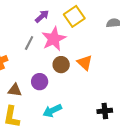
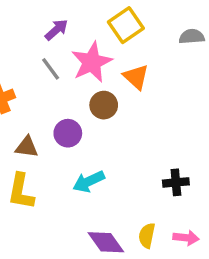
purple arrow: (42, 16) -> (56, 30), moved
gray line: (29, 43) -> (51, 69), turned -64
orange triangle: (85, 63) -> (136, 77), moved

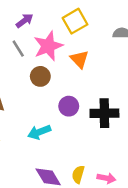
brown circle: (104, 105) -> (40, 76), moved
purple circle: (68, 133) -> (69, 106), moved
black cross: (176, 182) -> (104, 113), moved, size x1.5

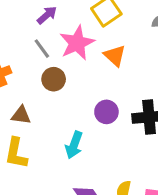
brown circle: (40, 76) -> (54, 79), moved
cyan arrow: (39, 132) -> (74, 145), turned -45

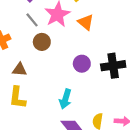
cyan arrow: (74, 145) -> (65, 99), moved

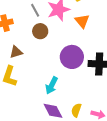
purple circle: (82, 64) -> (72, 57), size x1.5
brown triangle: (20, 70) -> (16, 52), turned -32

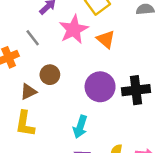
gray line: (35, 10) -> (33, 38), moved
brown circle: (40, 31) -> (50, 75), moved

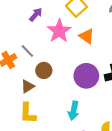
gray line: (33, 38) -> (27, 51), moved

